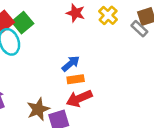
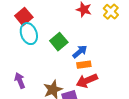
green square: (23, 23) -> (59, 42), moved

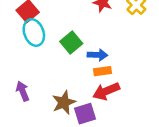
blue arrow: (80, 52) -> (98, 55), turned 42

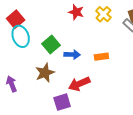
orange rectangle: (102, 71) -> (101, 57), moved
brown star: (64, 102) -> (45, 73), moved

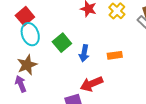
blue arrow: (72, 55) -> (84, 53), turned 98
brown star: (45, 73) -> (27, 65), moved

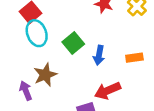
brown star: (27, 65) -> (45, 75), moved

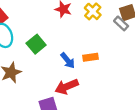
blue arrow: (99, 55) -> (68, 60), moved, turned -49

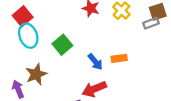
gray rectangle: (121, 23) -> (151, 23), turned -64

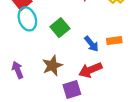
brown star: (36, 74) -> (52, 66), moved

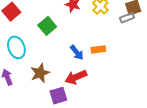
cyan ellipse: (27, 19) -> (16, 47), moved
green square: (60, 28) -> (47, 26), moved

